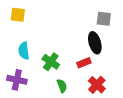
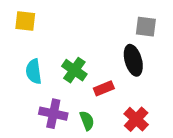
green cross: (51, 62) -> (74, 70), moved
red rectangle: (84, 63) -> (104, 88), moved
purple cross: (17, 80) -> (53, 114), moved

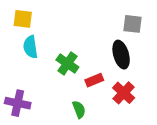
cyan semicircle: (34, 72) -> (30, 47), moved
purple cross: (53, 114) -> (18, 103), moved
red cross: (136, 119) -> (124, 93), moved

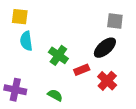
black ellipse: (121, 55) -> (105, 48), turned 65
green semicircle: (79, 109) -> (55, 95), moved, turned -40

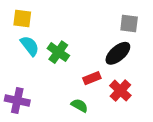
cyan semicircle: (26, 41) -> (30, 46), turned 150
green cross: (58, 55) -> (58, 52), moved
green semicircle: (55, 95) -> (79, 105), moved

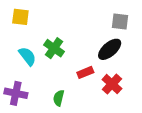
cyan semicircle: (30, 46) -> (27, 56), moved
green semicircle: (79, 105) -> (59, 98), moved, turned -105

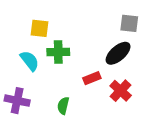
yellow square: (20, 17) -> (40, 28), moved
green cross: (54, 48) -> (58, 52), turned -36

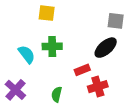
yellow square: (40, 28) -> (47, 13), moved
red cross: (121, 91) -> (98, 87), moved, turned 30
purple cross: (17, 101) -> (15, 90), turned 30

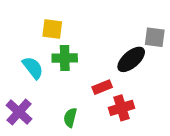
yellow square: (47, 13) -> (52, 29), moved
gray square: (116, 21) -> (155, 37), moved

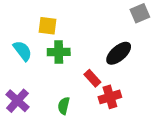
gray square: (155, 37) -> (140, 13), moved, turned -30
cyan semicircle: (33, 68) -> (22, 51), moved
red rectangle: (102, 87) -> (92, 78), turned 70

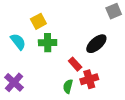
yellow square: (47, 26) -> (38, 21), turned -35
green semicircle: (64, 106) -> (68, 86), moved

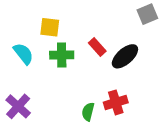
yellow square: (38, 21) -> (50, 27), turned 35
red rectangle: (75, 64) -> (97, 47), moved

